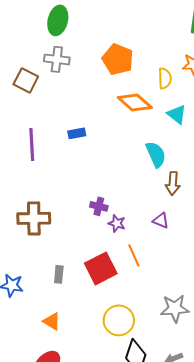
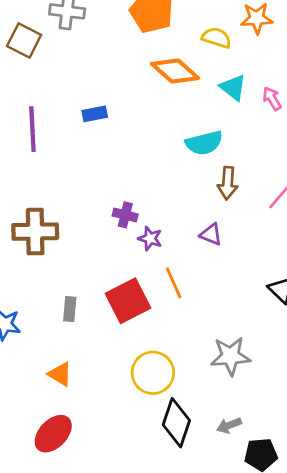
yellow semicircle: (165, 78) -> (217, 38), turned -70
cyan semicircle: (156, 154) -> (204, 143), turned 100

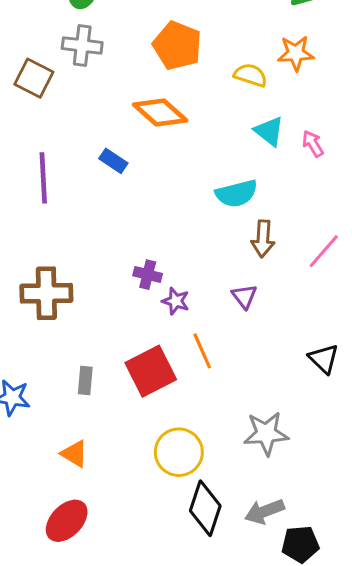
orange diamond: (175, 71) -> (160, 113), moved
blue rectangle: (95, 114) -> (113, 161), turned 45
purple triangle: (211, 234) -> (244, 296), turned 30
gray arrow: (229, 425) -> (265, 511), size x1.4

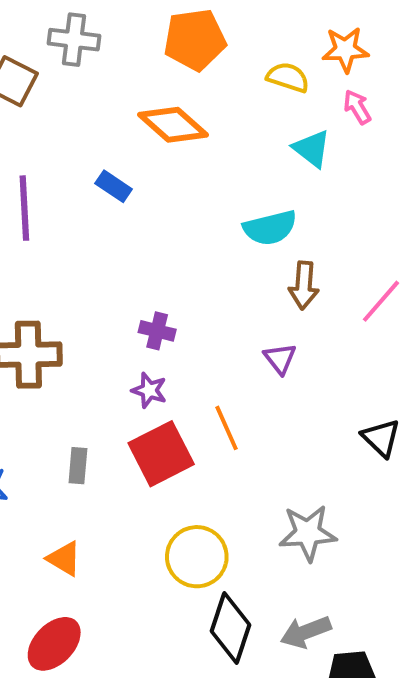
orange pentagon: (177, 45) -> (195, 40), turned -30
pink arrow: (313, 144) -> (357, 107), moved
purple star: (176, 301) -> (149, 390), moved

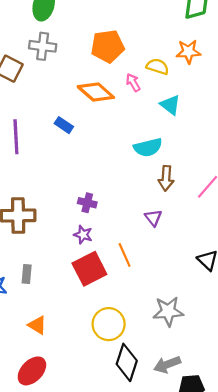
pink arrow: (357, 107) -> (133, 82), moved
gray rectangle: (78, 466) -> (27, 274), moved

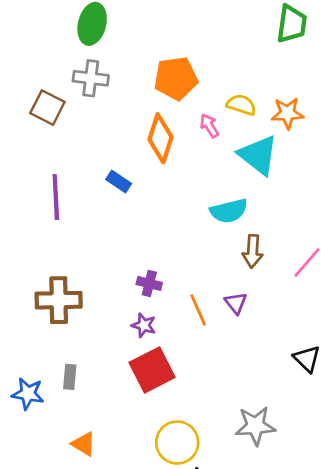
orange star: (188, 52) -> (287, 113), moved
orange diamond: (96, 92) -> (160, 138), turned 66
cyan triangle: (170, 105) -> (258, 155), size x1.5
orange line: (125, 255) -> (198, 310), moved

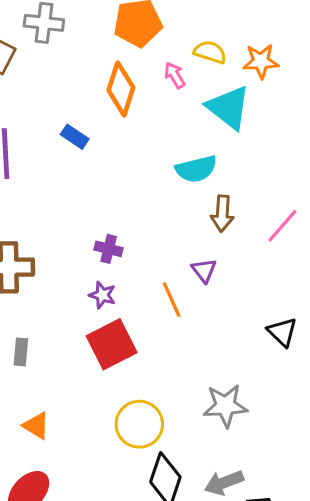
orange line: (198, 310) -> (172, 300), moved

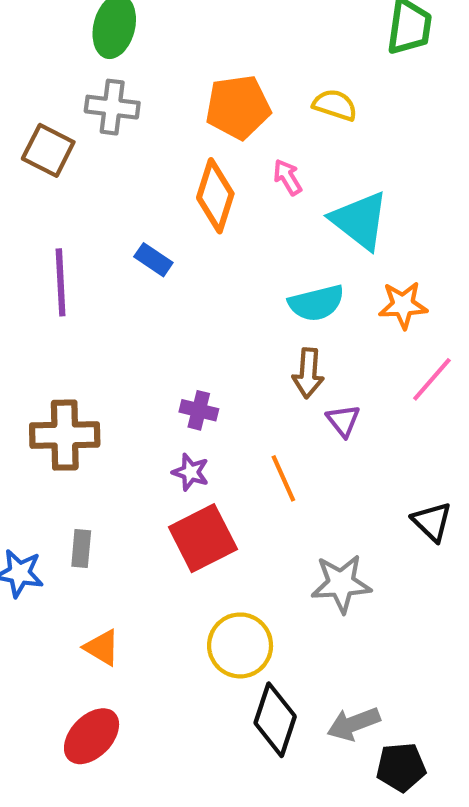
yellow semicircle: (210, 52) -> (335, 105), moved
orange star: (261, 61) -> (403, 305), moved
brown arrow: (222, 214) -> (308, 373), moved
purple triangle: (204, 270) -> (343, 421), moved
gray star: (225, 406) -> (341, 584), moved

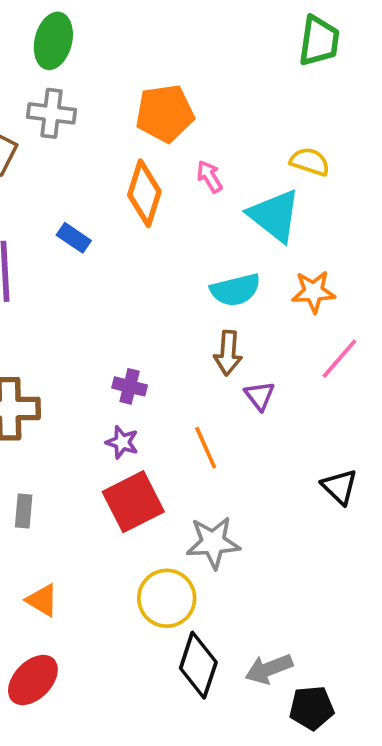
yellow semicircle: (335, 105) -> (310, 162), moved
blue rectangle: (153, 260) -> (74, 238), moved
gray star: (341, 584) -> (213, 543), moved

